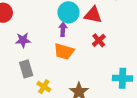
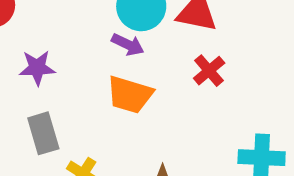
purple arrow: (63, 29) -> (128, 45), turned 112

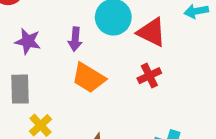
purple arrow: (128, 45) -> (75, 39), moved, turned 55

